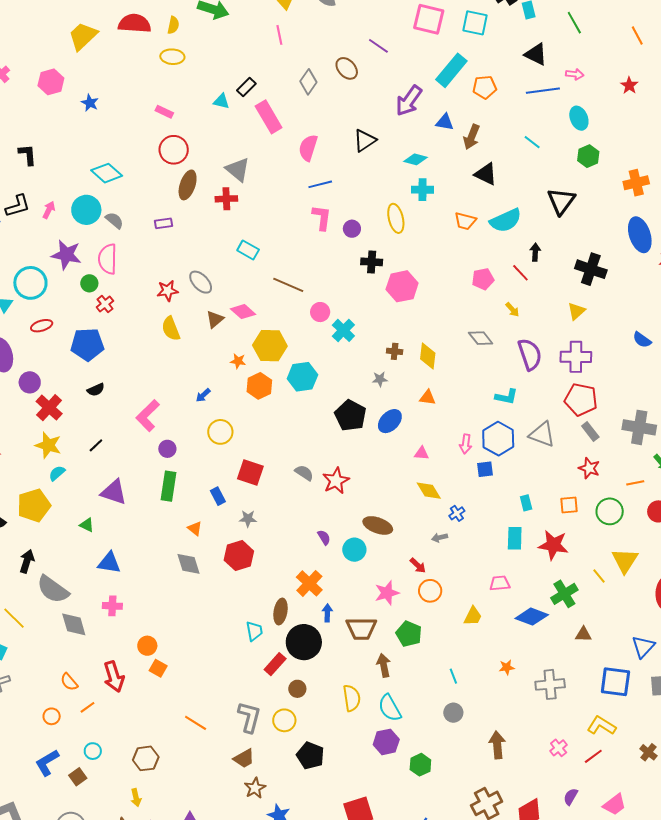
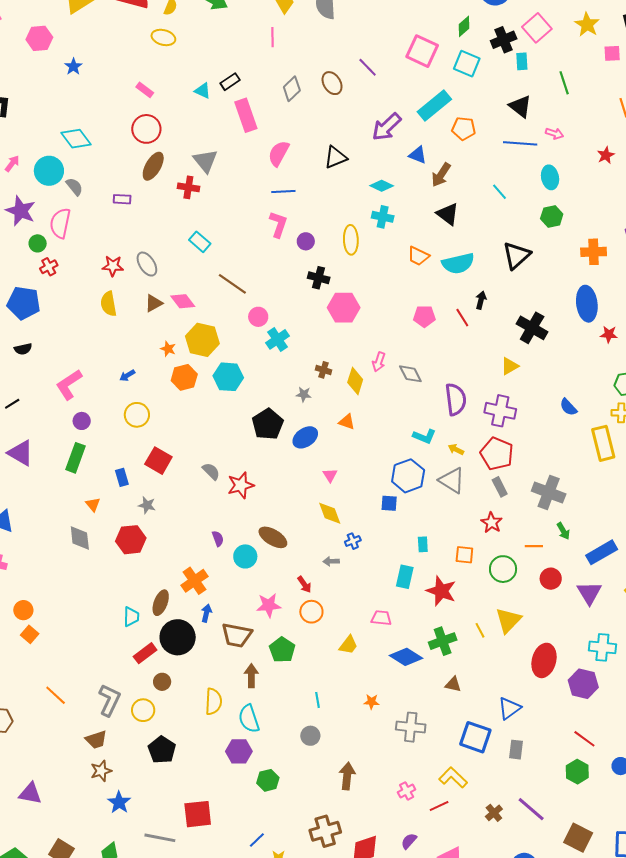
yellow arrow: (512, 310) -> (456, 449), moved, turned 147
pink arrow: (466, 444) -> (379, 362), moved
pink triangle: (422, 453) -> (330, 475), turned 42

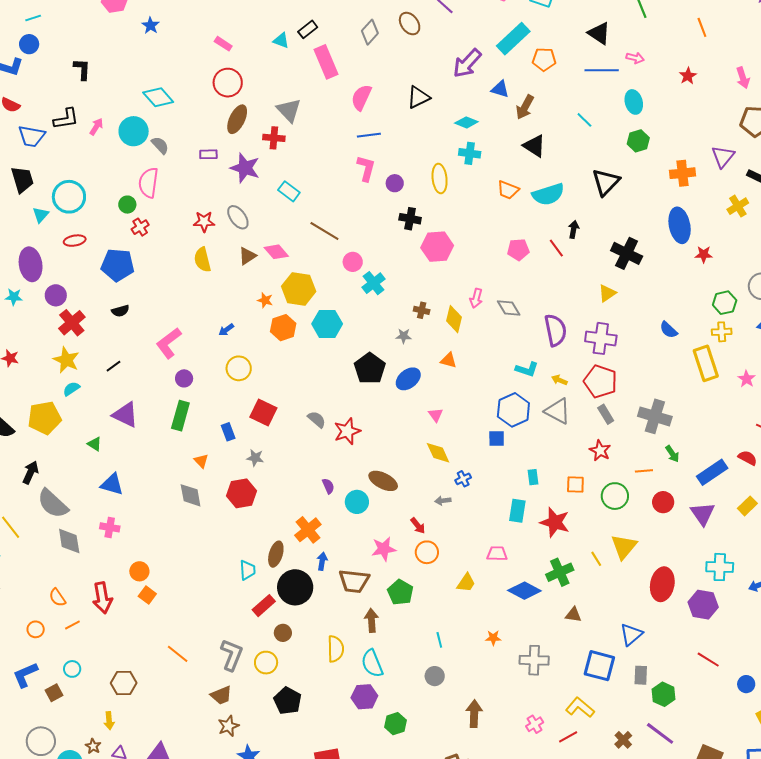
purple star: (21, 211) -> (245, 168), moved
green hexagon: (577, 772) -> (664, 694), moved

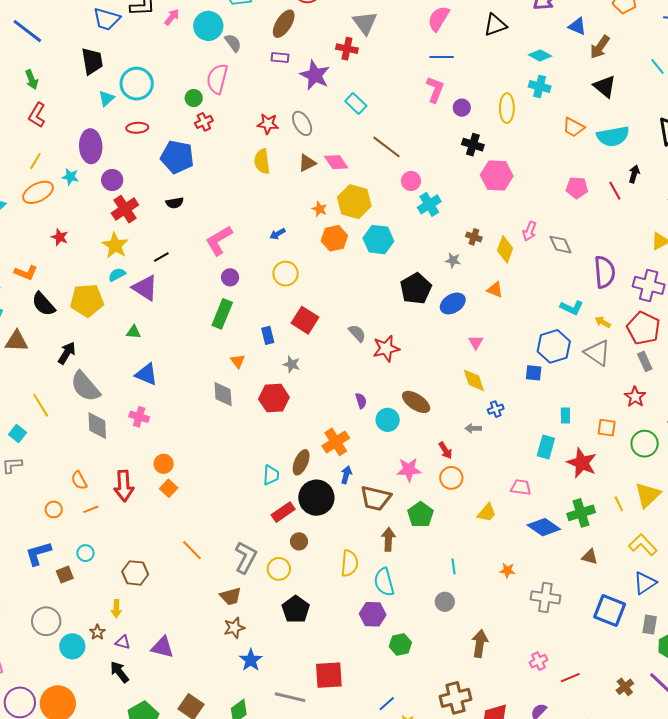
brown ellipse: (237, 119) -> (284, 24), moved
purple triangle: (125, 415) -> (145, 288), moved
green triangle: (94, 444) -> (134, 332), turned -35
yellow L-shape: (580, 708) -> (643, 545), moved

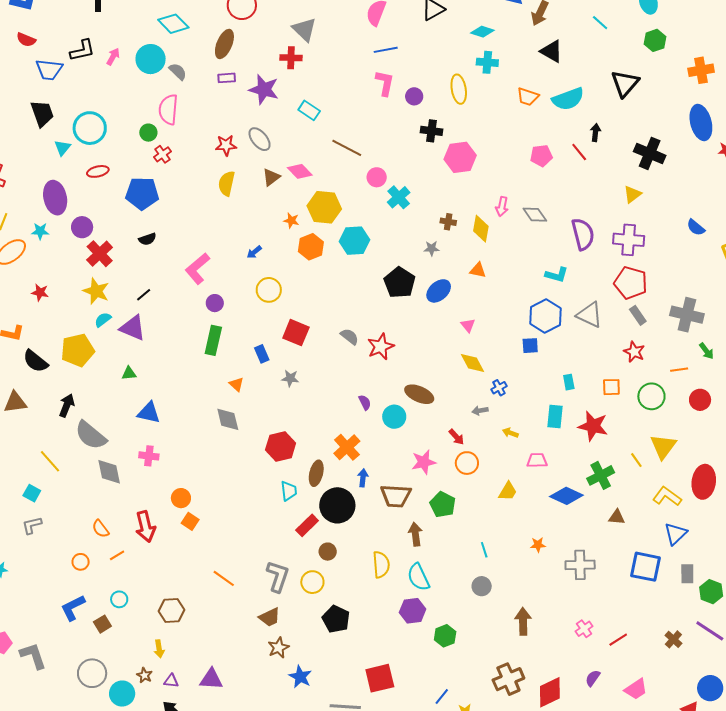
yellow semicircle: (262, 161) -> (227, 183), turned 30
yellow arrow: (603, 322) -> (510, 433), moved
red hexagon: (274, 398) -> (281, 446), moved

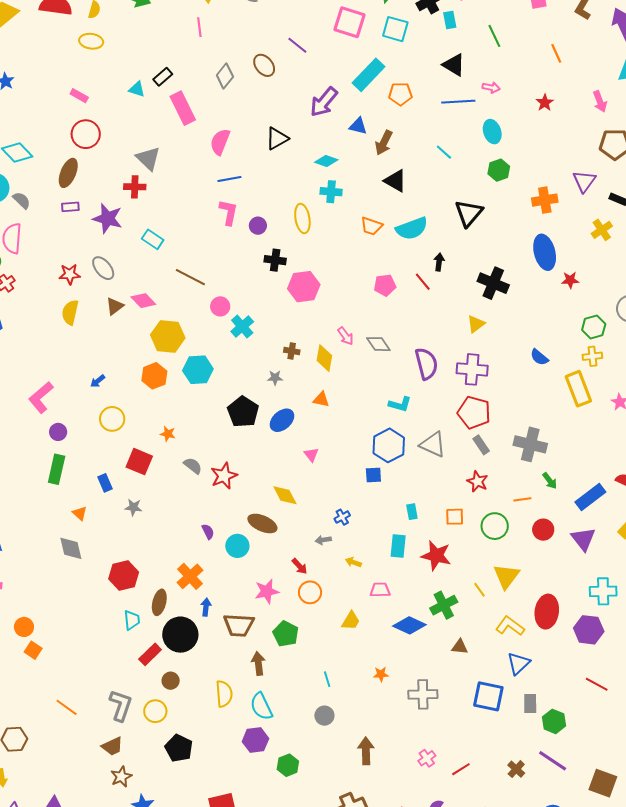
pink arrow: (502, 207) -> (345, 336), turned -48
orange star: (291, 220) -> (168, 434), moved
yellow diamond: (473, 363) -> (285, 495), moved

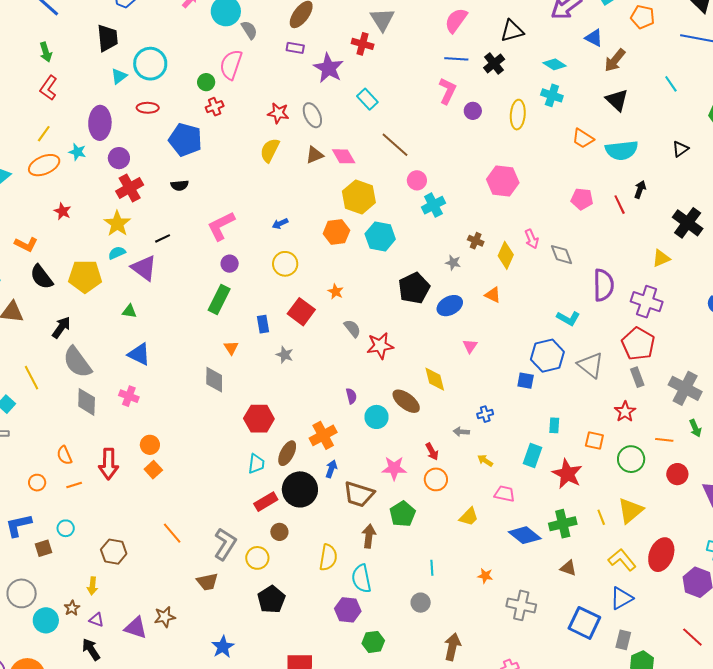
black triangle: (469, 213) -> (680, 149), size x0.6
black cross: (275, 260) -> (494, 63), moved, turned 30
brown star: (121, 777) -> (165, 617), moved

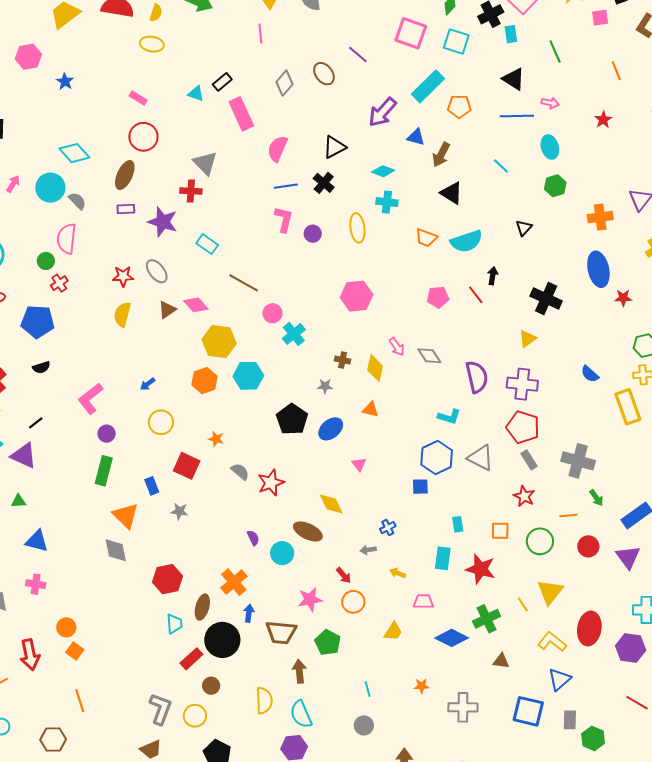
orange triangle: (231, 348) -> (126, 516), size x1.8
orange line: (172, 533) -> (80, 701), moved, turned 35

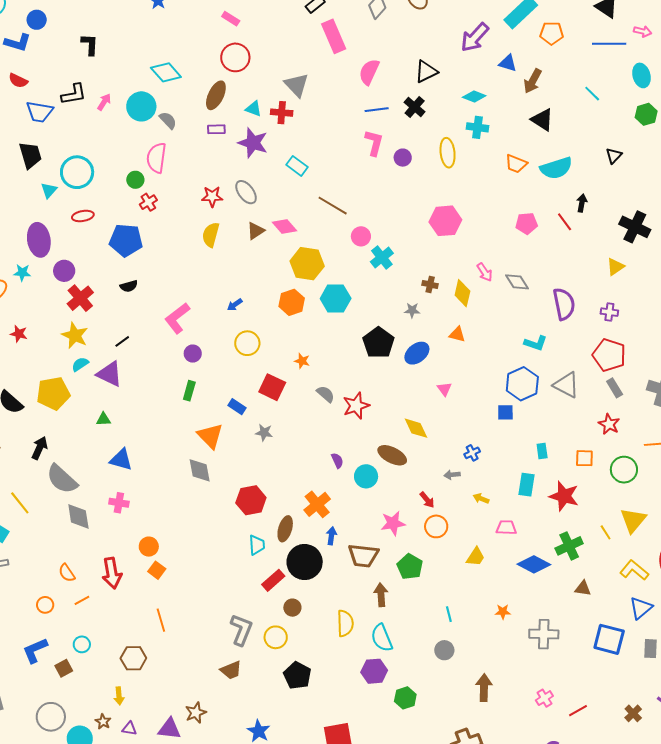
cyan triangle: (196, 94) -> (254, 109), moved
purple cross: (522, 384) -> (609, 312), size x0.6
green rectangle: (104, 471) -> (189, 391), size x0.7
blue rectangle: (152, 486) -> (237, 407), turned -36

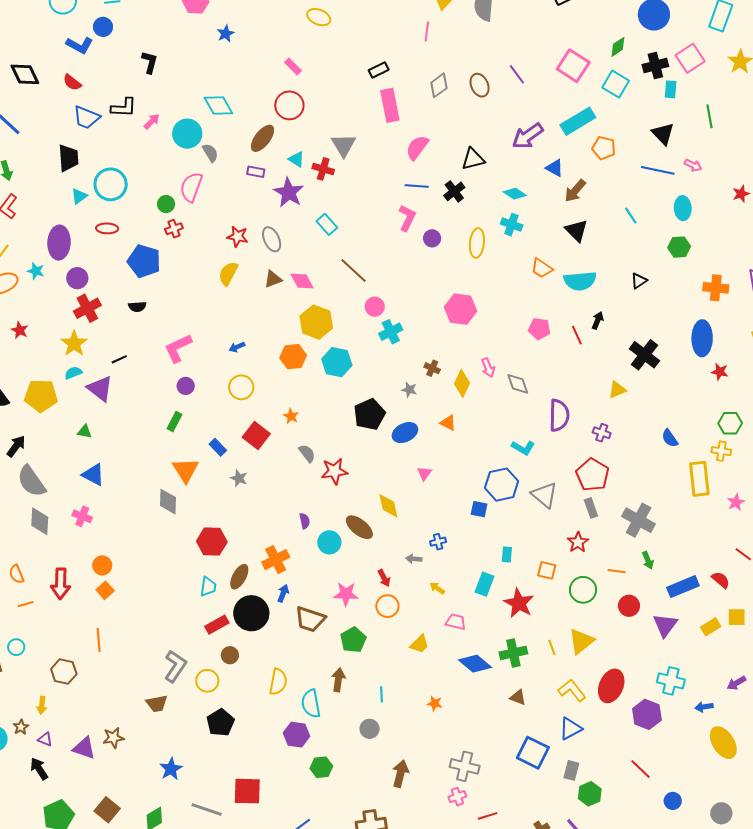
brown arrow: (381, 595) -> (338, 680), moved
gray cross: (544, 634) -> (465, 766), moved

